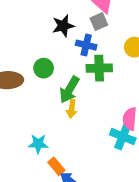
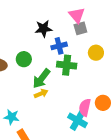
gray square: (99, 22) -> (80, 28), moved
blue cross: (86, 45) -> (59, 46), turned -35
yellow arrow: (72, 109) -> (41, 94), turned -128

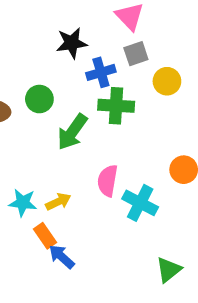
gray square: (80, 28) -> (136, 54), moved
yellow arrow: (41, 94) -> (58, 202), moved
pink semicircle: (85, 107) -> (107, 181), moved

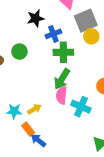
gray square: (136, 54) -> (86, 21), moved, size x1.6
green arrow: (72, 132) -> (62, 79), moved

